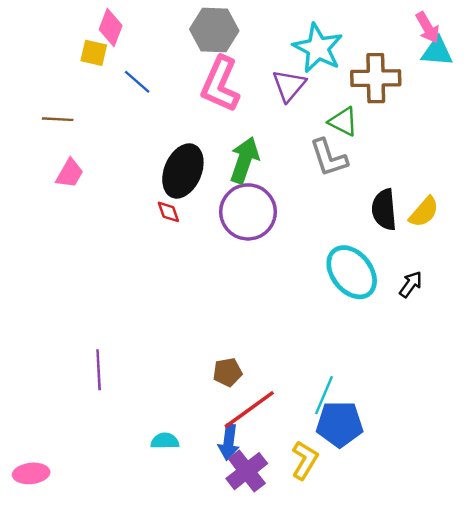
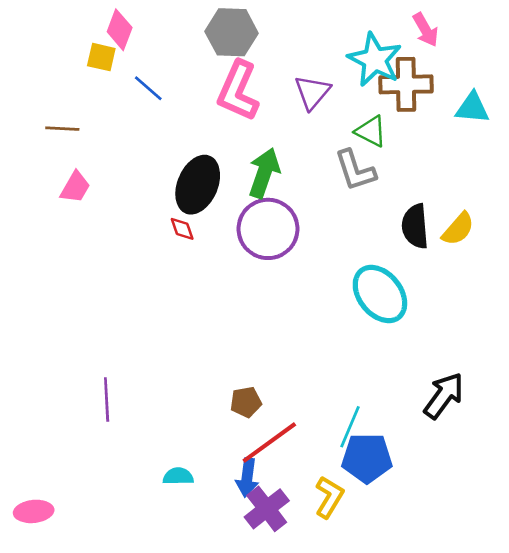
pink arrow: (428, 28) -> (426, 30), moved
cyan star: (318, 48) -> (375, 60), moved
cyan triangle: (437, 52) -> (472, 108), moved
black arrow: (411, 284) -> (444, 396), moved, size x1.6

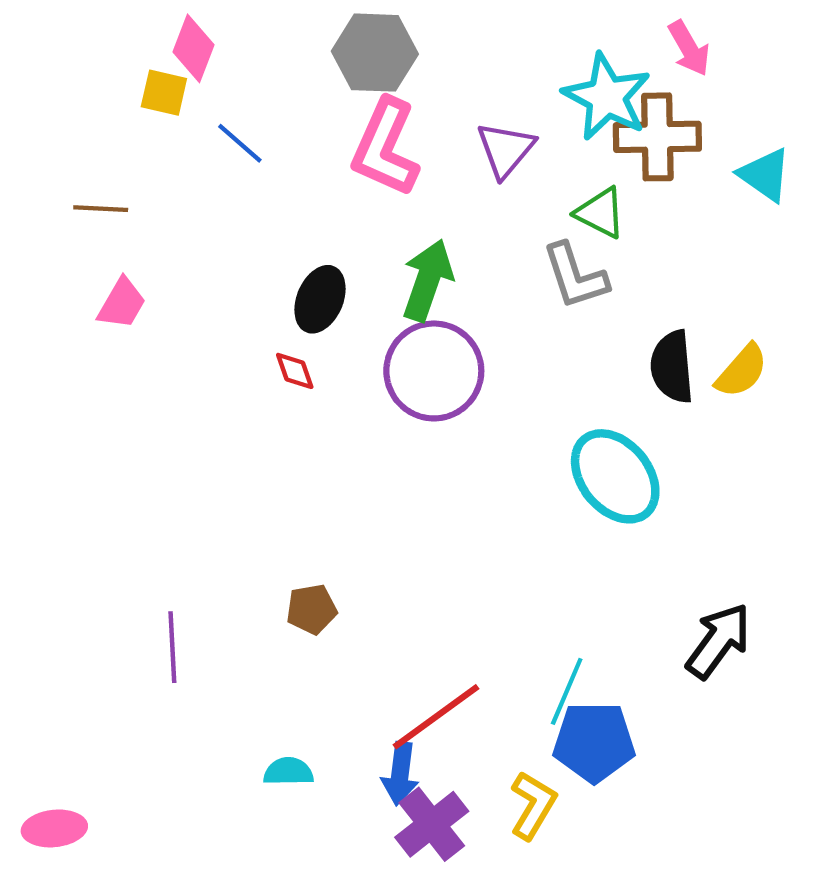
cyan triangle: (472, 108) -> (765, 175), turned 30
black ellipse: (198, 185) -> (320, 299), size x0.7
brown pentagon: (246, 402) -> (312, 609), moved

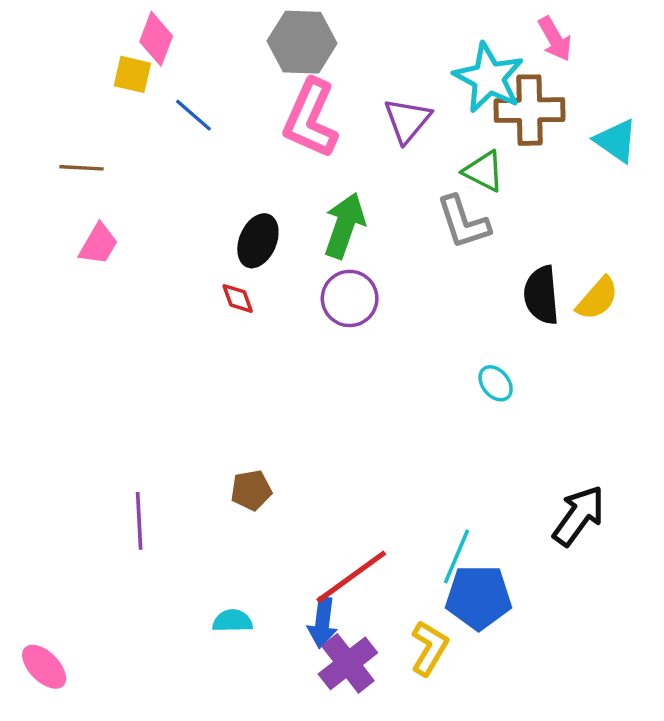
purple circle: (434, 371) -> (350, 298), size x0.7
cyan ellipse: (615, 476) -> (496, 383), size x0.5
pink ellipse: (54, 828) -> (44, 667), turned 51

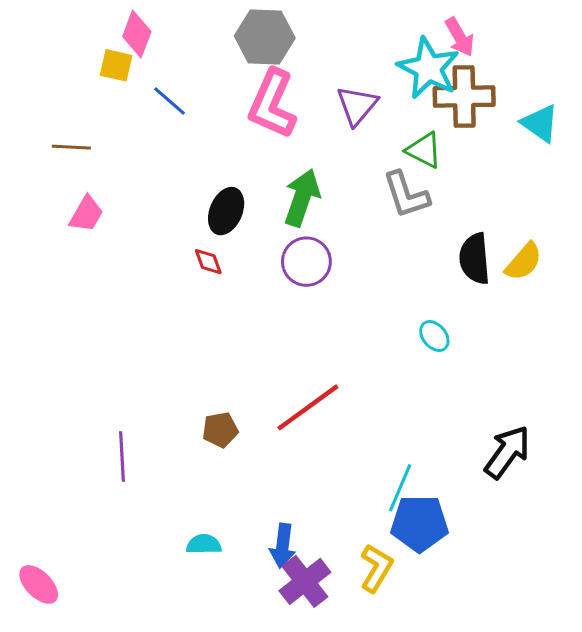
pink arrow: (555, 39) -> (460, 37), moved
red line: (351, 577) -> (308, 407), moved

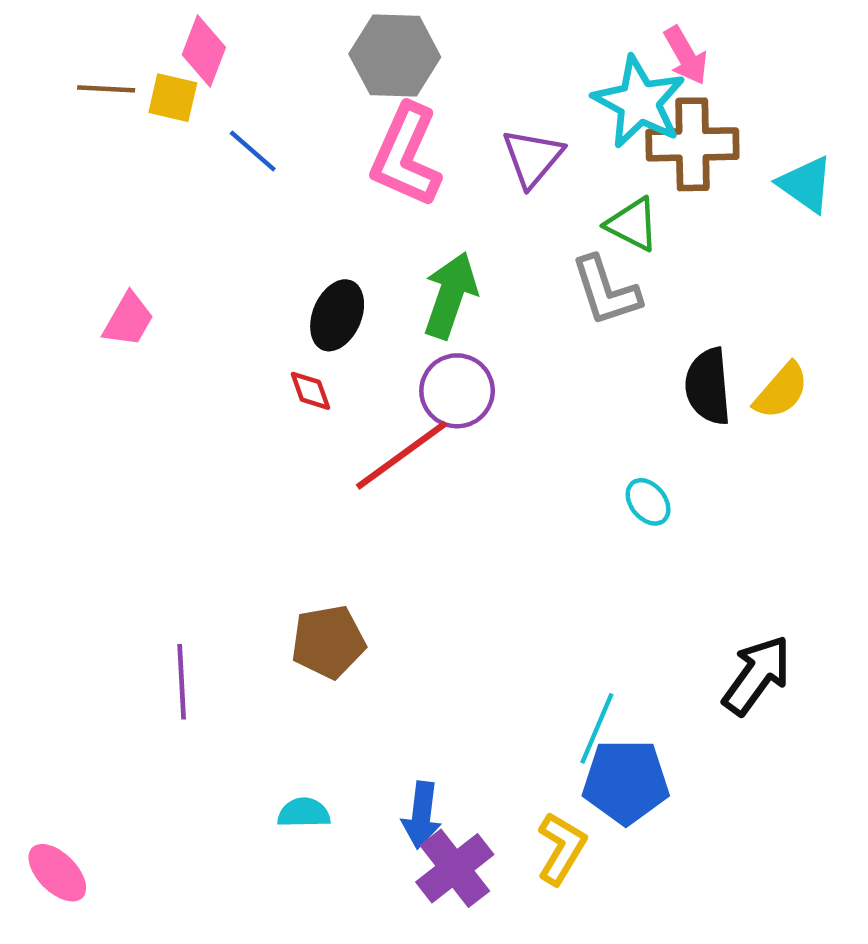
brown line: (71, 147) -> (106, 89), moved
red line: (308, 407) -> (402, 455), moved
brown pentagon: (220, 430) -> (328, 642), size x1.4

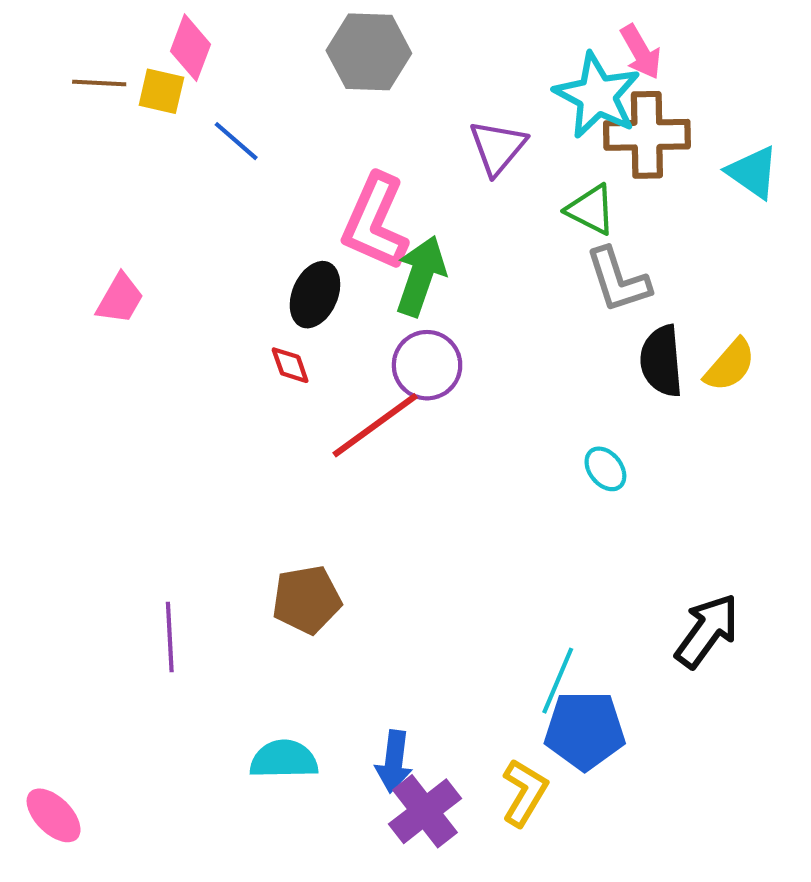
pink L-shape: (406, 155) -> (375, 222), moved
gray L-shape: (606, 291) -> (618, 280), moved
cyan semicircle: (304, 813) -> (284, 759), size x1.4

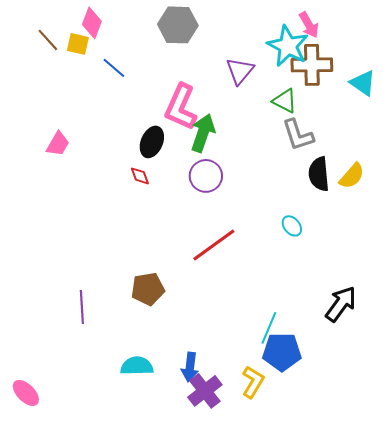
brown line: (99, 83) -> (48, 40), turned 45
red line: (375, 425) -> (214, 245), moved

